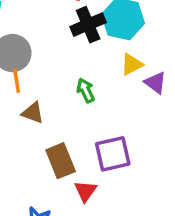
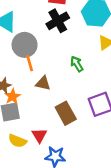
black cross: (88, 25) -> (58, 21), moved
red triangle: (85, 191) -> (39, 135), moved

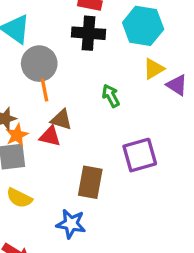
black cross: (58, 21) -> (89, 33), turned 30
brown rectangle: (66, 113) -> (90, 182), moved, turned 35
red triangle: (39, 135) -> (50, 136), moved, turned -49

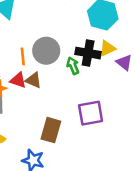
black cross: (89, 33) -> (88, 53), moved
gray circle: (39, 64) -> (46, 51), moved
red triangle: (50, 136) -> (18, 80), moved

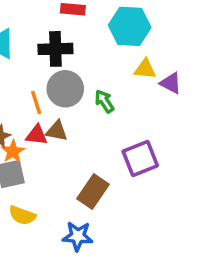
yellow triangle: (108, 48) -> (145, 69), turned 42
black cross: (88, 53) -> (55, 49), moved
brown rectangle: (51, 130) -> (93, 192), turned 30

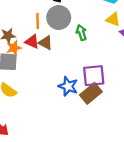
brown rectangle: (93, 192) -> (91, 93), moved
blue star: (78, 236) -> (68, 86), moved

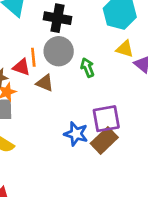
red triangle: (32, 42) -> (21, 67), moved

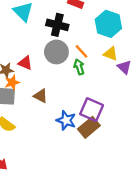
orange line: (33, 57) -> (81, 51), moved, turned -40
brown triangle: (45, 83) -> (40, 96), moved
purple square: (106, 119) -> (92, 110), turned 30

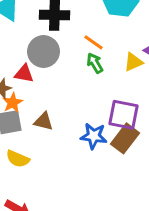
gray circle: (56, 52) -> (44, 52), moved
yellow triangle: (111, 54) -> (133, 62), moved, turned -32
brown triangle: (40, 96) -> (44, 121), moved

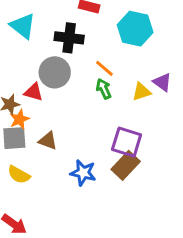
blue star: (94, 136) -> (83, 173), moved

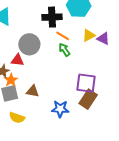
black cross: (69, 38) -> (52, 17), moved
yellow triangle: (142, 92) -> (89, 35), moved

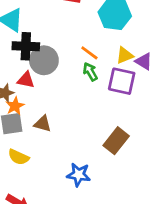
black cross: (52, 17) -> (26, 46), moved
purple square: (86, 83) -> (122, 81), moved
blue star: (60, 109) -> (79, 175), moved

